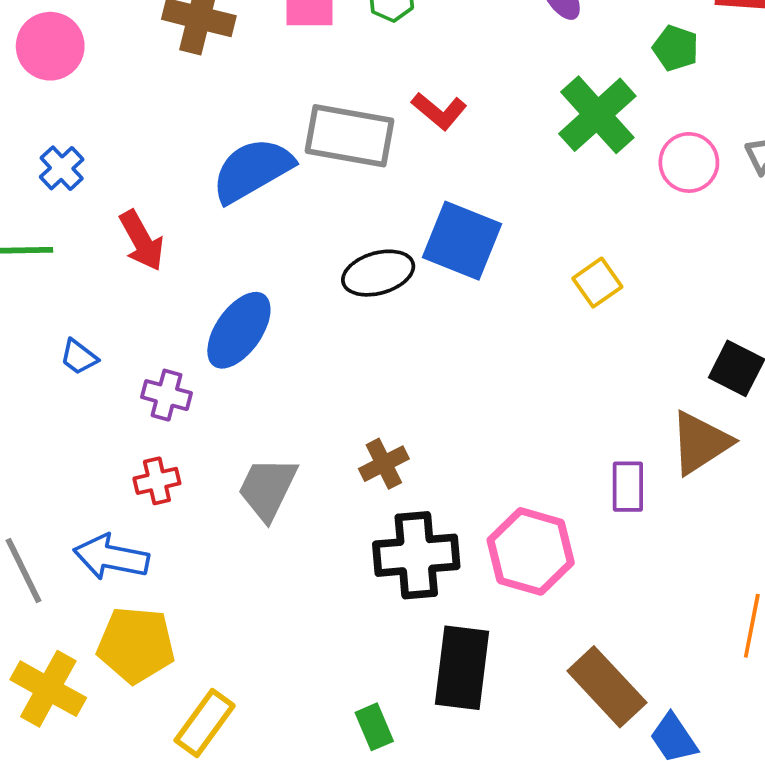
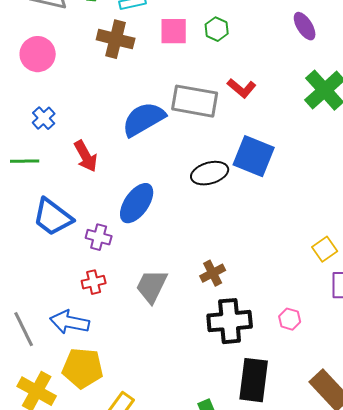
yellow square: (597, 283) -> (325, 249), moved
blue trapezoid: (79, 357) -> (53, 217), size x2.0
pink hexagon: (531, 551) -> (290, 319), size x0.5

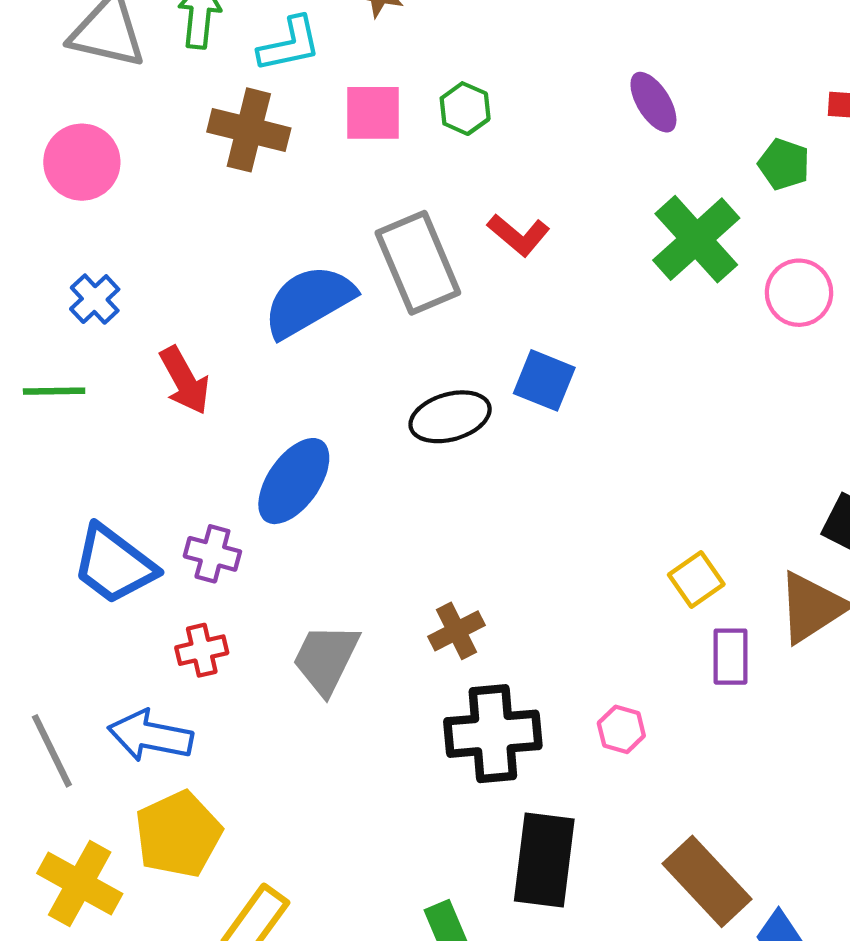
gray rectangle: (195, 101) -> (418, 263), turned 57
blue square: (254, 156) -> (544, 380), size x0.7
blue trapezoid: (53, 217) -> (114, 565), moved
yellow pentagon: (83, 368) -> (178, 834), turned -30

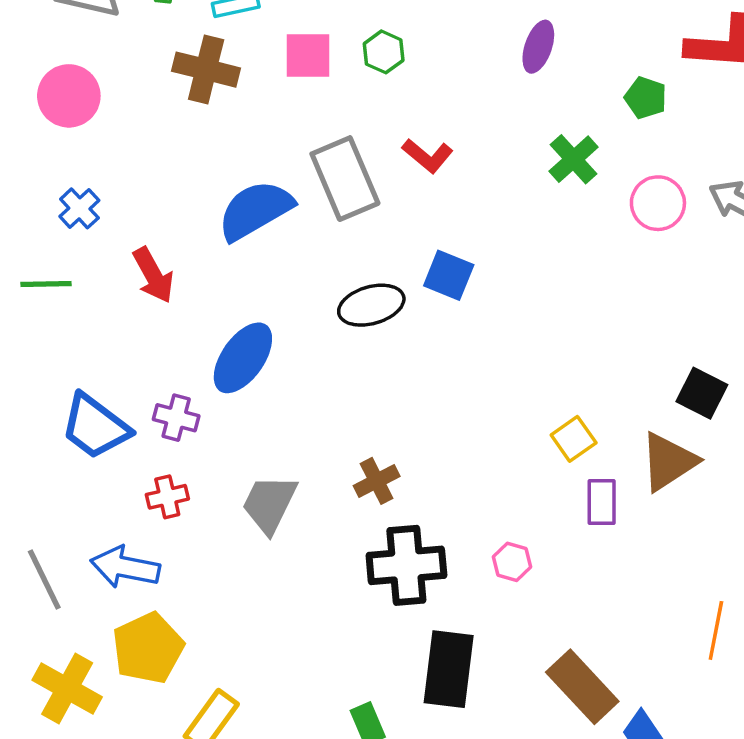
purple ellipse: (653, 102) -> (538, 47), turned 51
green cross: (696, 239) -> (574, 159), size x0.7

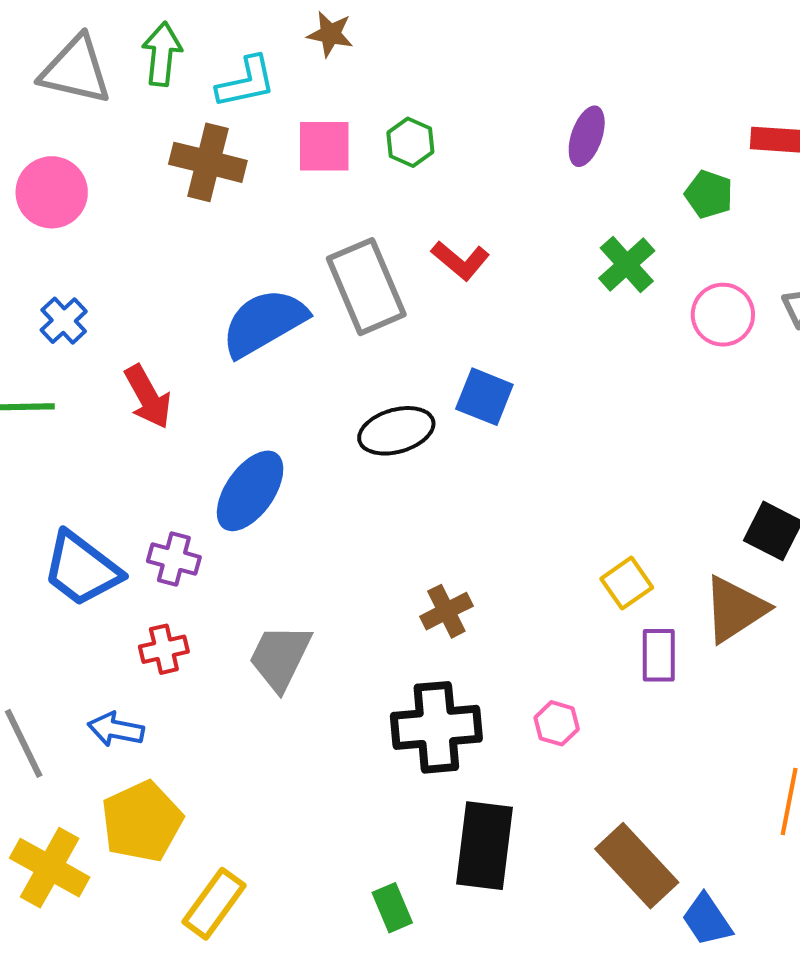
brown cross: (377, 481) -> (446, 611), moved
blue arrow: (125, 567) -> (116, 729), size x0.7

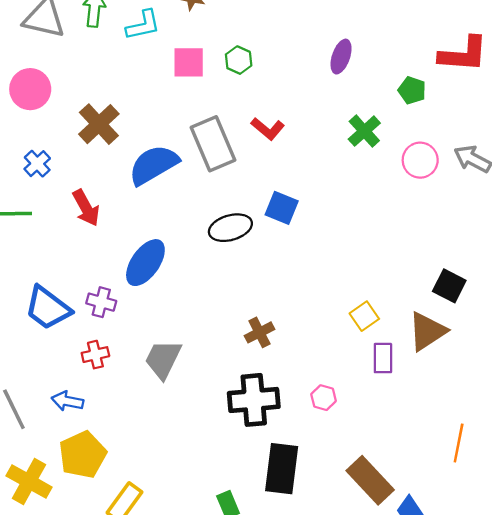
brown cross: (208, 162) -> (99, 124), moved, turned 33

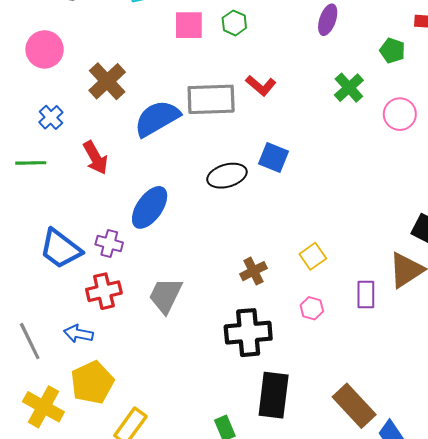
gray rectangle: (213, 144) -> (211, 99), turned -69
yellow square: (364, 316) -> (313, 256), moved
red cross: (95, 355) -> (104, 291), size x1.4
pink hexagon: (324, 398) -> (312, 308), moved

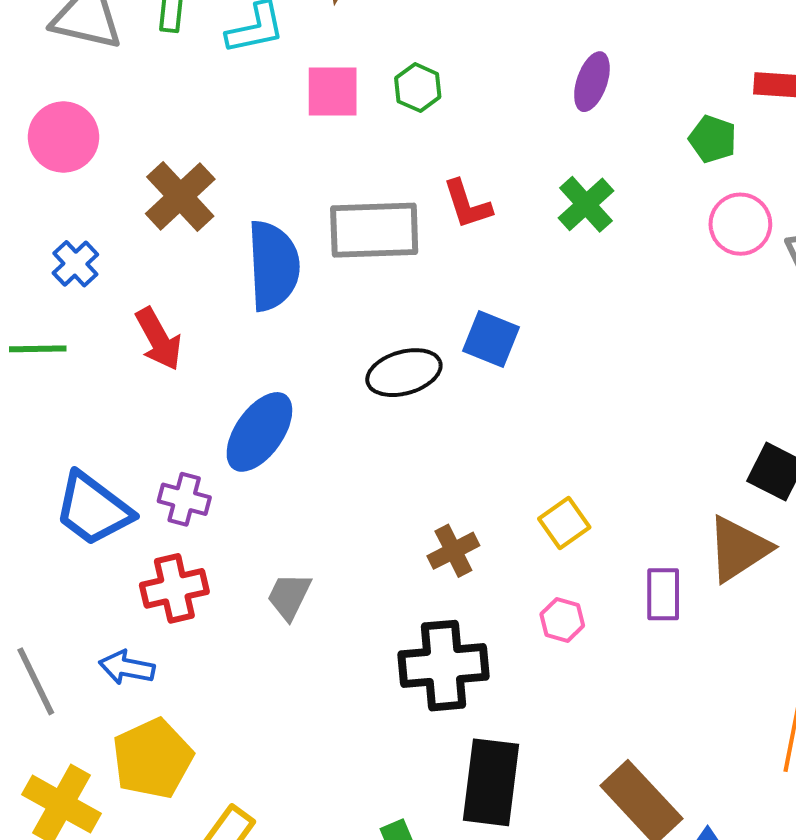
red L-shape: (261, 85) -> (467, 204), turned 32
green cross: (349, 88) -> (586, 204), moved
pink circle: (400, 114) -> (740, 224), moved
blue semicircle: (157, 118) -> (273, 266), turned 117
gray trapezoid: (165, 295) -> (289, 596), size x0.7

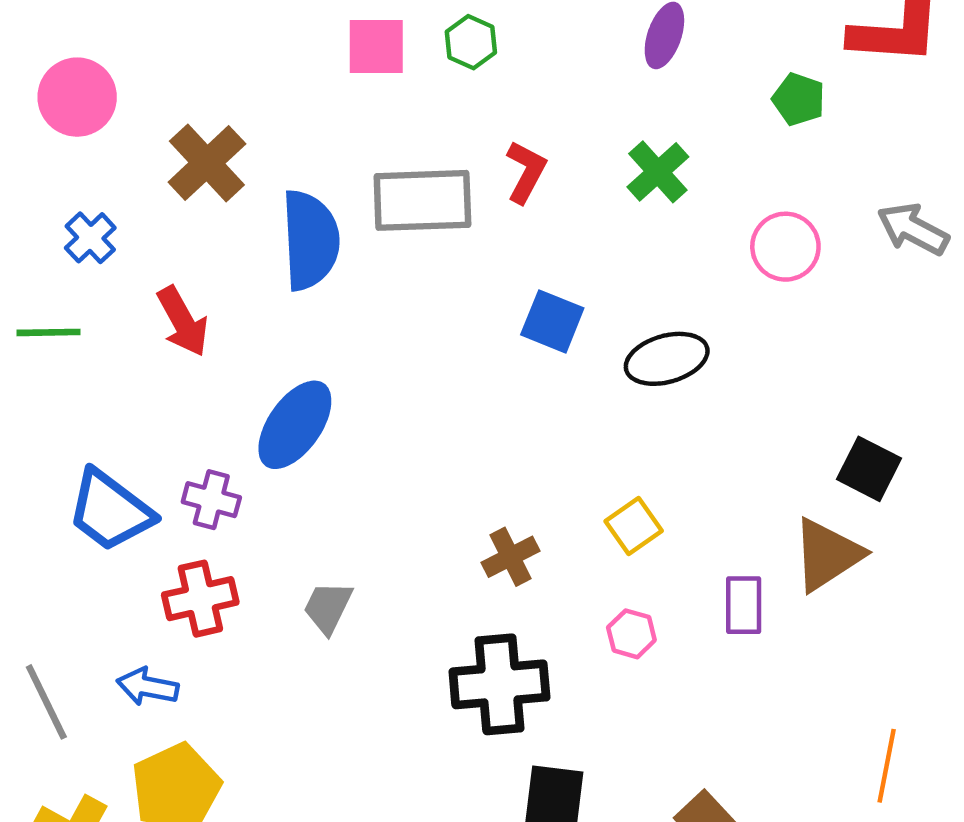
red L-shape: (467, 204) -> (526, 172), turned -134
pink circle: (740, 224) -> (785, 247), moved
black ellipse: (404, 373) -> (667, 359), moved

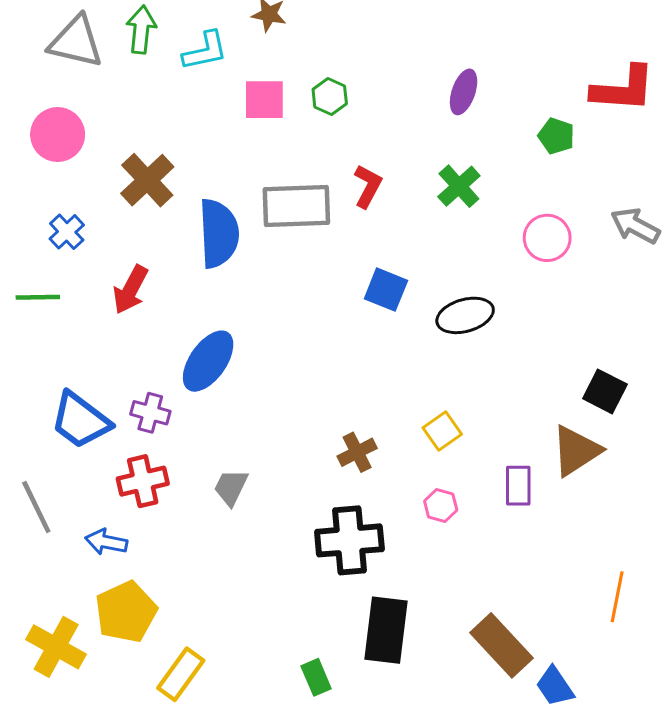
red arrow: (183, 321) -> (131, 290), turned 57
gray line: (46, 702) -> (36, 507), moved

